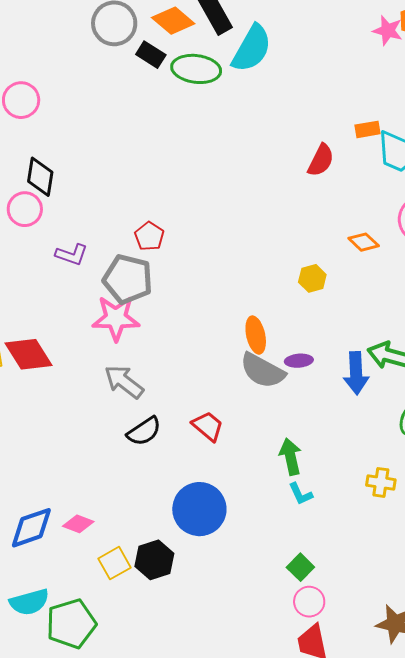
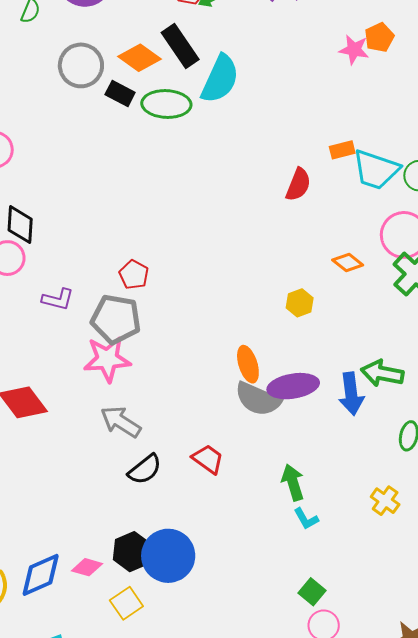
purple ellipse: (299, 361) -> (293, 386), size x1.8
yellow cross: (381, 482) -> (385, 501), turned 32
blue circle: (199, 509) -> (168, 556), moved
black hexagon: (154, 560) -> (132, 552), moved

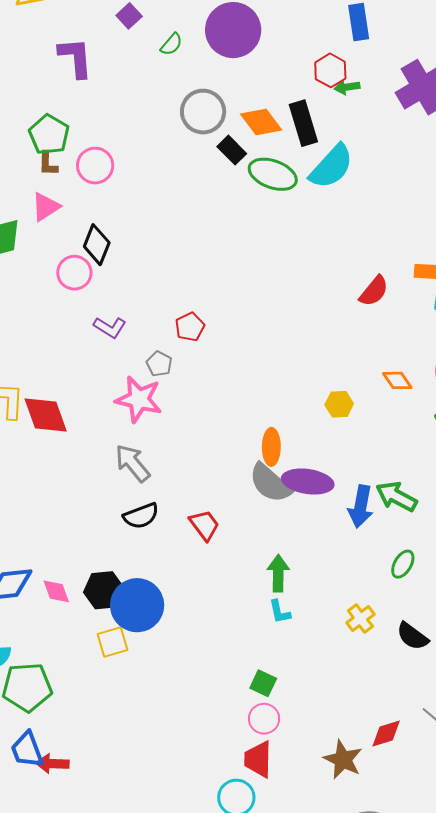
gray pentagon: (116, 319) -> (159, 364), size x0.5
pink diamond: (87, 567) -> (56, 591), turned 36
green square: (312, 592) -> (263, 683), turned -32
yellow square: (126, 603) -> (112, 642), moved

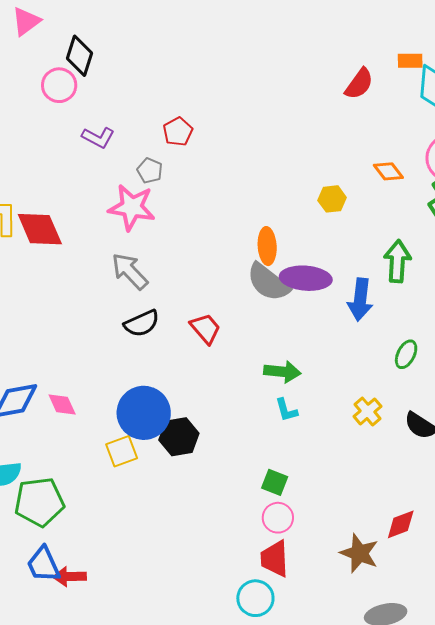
green arrow: (396, 496) -> (397, 261), moved, turned 69
green arrow: (278, 573) -> (282, 372), turned 99
black hexagon: (104, 590) -> (179, 437), moved

